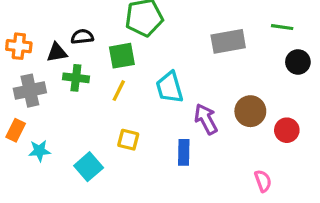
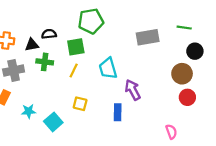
brown circle: (250, 111) -> (182, 74), moved
cyan star: (39, 151) -> (29, 111), moved

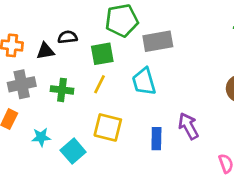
gray rectangle: (148, 37) -> (158, 41), moved
green cross: (45, 62) -> (62, 90), moved
purple arrow: (133, 90) -> (188, 126), moved
yellow square: (80, 104) -> (108, 127), size x1.5

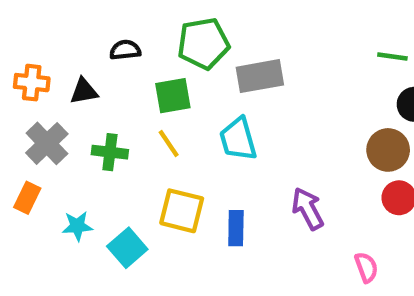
black semicircle: (68, 37) -> (125, 50), moved
gray cross: (22, 84) -> (47, 143), turned -32
yellow line: (99, 84) -> (169, 143), turned -60
blue rectangle: (156, 139) -> (236, 228), moved

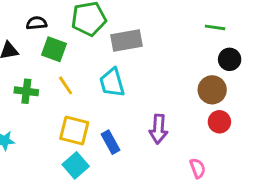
green square: (173, 96) -> (54, 49), moved, turned 30
purple arrow: (308, 209) -> (158, 129), turned -148
blue rectangle: (236, 228) -> (111, 142), turned -30
cyan square: (127, 248) -> (76, 165), moved

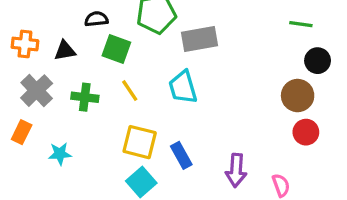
purple arrow: (158, 129) -> (236, 170), moved

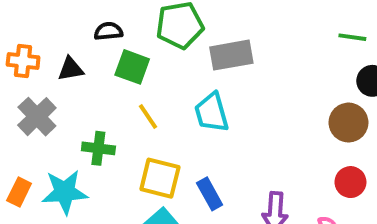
green cross: (85, 97) -> (98, 148), moved
orange rectangle: (22, 132) -> (19, 192), moved
red circle: (306, 132) -> (350, 182), moved
cyan star: (60, 154) -> (65, 192), size x1.6

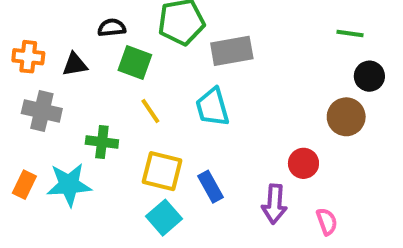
gray cross: (37, 117) -> (42, 111), turned -33
red circle: (350, 182) -> (303, 163), moved

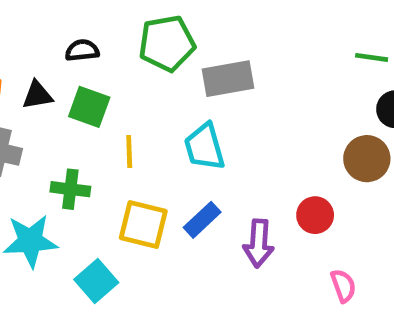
green square: (135, 63) -> (89, 107), moved
yellow line: (150, 111) -> (129, 152), turned 32
blue rectangle: (210, 187) -> (202, 220), moved, turned 76
purple arrow: (274, 204) -> (259, 243), moved
cyan square: (164, 218) -> (96, 281), moved

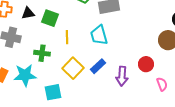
yellow square: (143, 225) -> (73, 68), turned 30
cyan square: (96, 281) -> (53, 92), turned 30
pink semicircle: (343, 286) -> (162, 84), moved

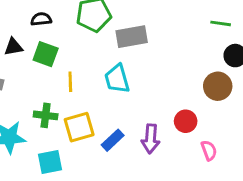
green cross: (42, 53) -> (46, 115), moved
blue rectangle: (98, 66) -> (113, 140), moved
yellow square: (73, 68) -> (79, 127), turned 30

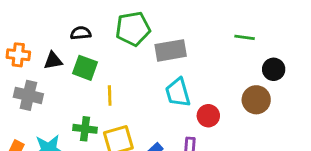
green line: (221, 23) -> (245, 37), moved
cyan trapezoid: (117, 79) -> (178, 93), moved
red circle: (186, 121) -> (208, 116), moved

